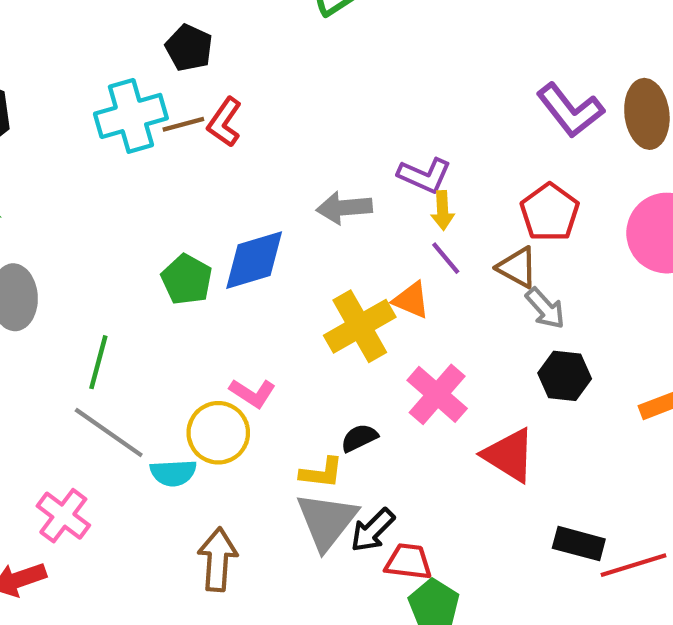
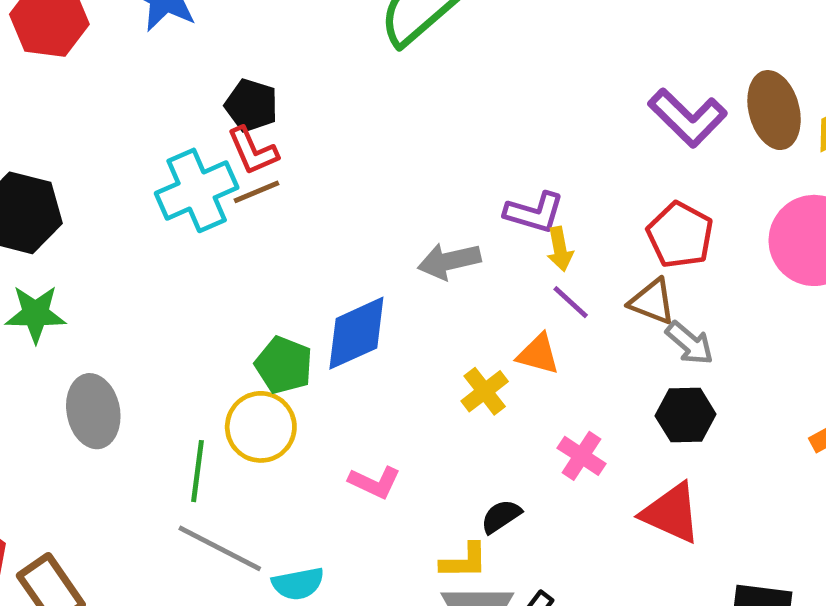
red L-shape: (224, 122) -> (253, 151), moved, turned -51
yellow cross: (360, 326) -> (485, 391), size x0.6
black hexagon: (565, 376) -> (686, 415), moved
pink cross: (437, 394) -> (582, 456), size x0.7
yellow circle: (218, 433) -> (261, 427), moved

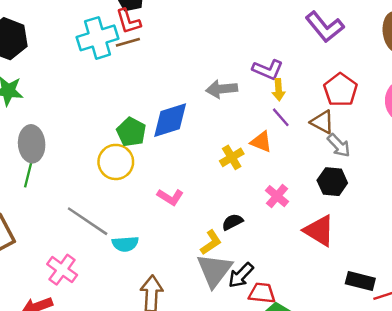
purple L-shape: (688, 118) -> (325, 27), moved
green line: (197, 471) -> (29, 172), moved
yellow L-shape: (464, 561) -> (211, 242), turned -40

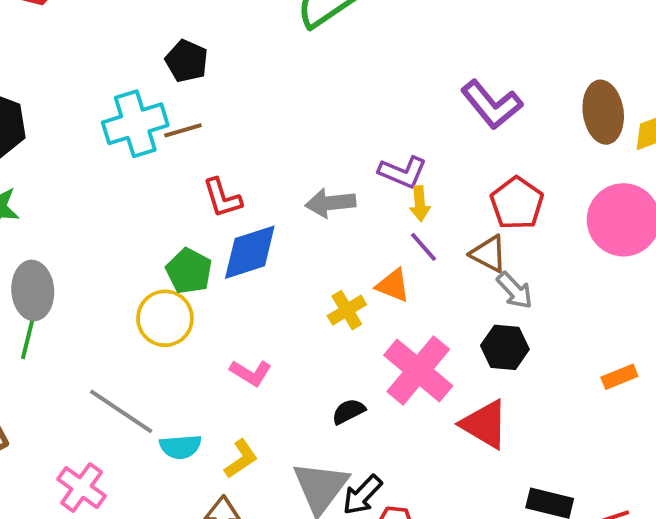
red L-shape: (128, 21) -> (222, 198), moved
pink cross: (277, 196) -> (418, 370), size x1.8
yellow L-shape: (211, 242) -> (241, 459), moved

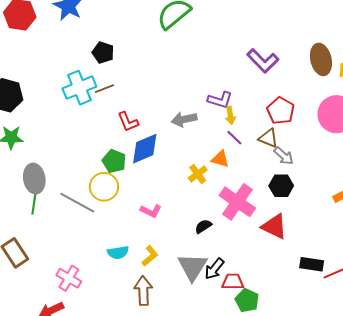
gray line: (121, 411) -> (77, 203), moved

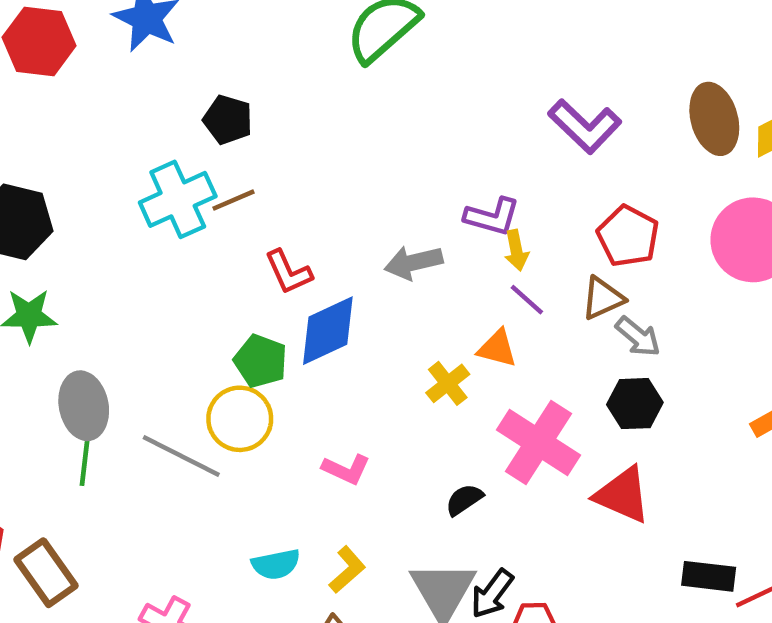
brown triangle: (268, 138) -> (603, 298), turned -45

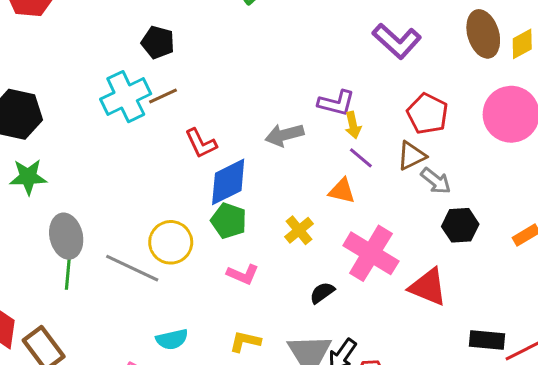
green pentagon: (261, 361) -> (229, 221), moved
yellow cross: (448, 383) -> (299, 230), moved
black hexagon: (635, 404) -> (460, 225), moved
cyan semicircle: (276, 564) -> (172, 339), moved
yellow L-shape: (347, 570) -> (245, 341), turned -124

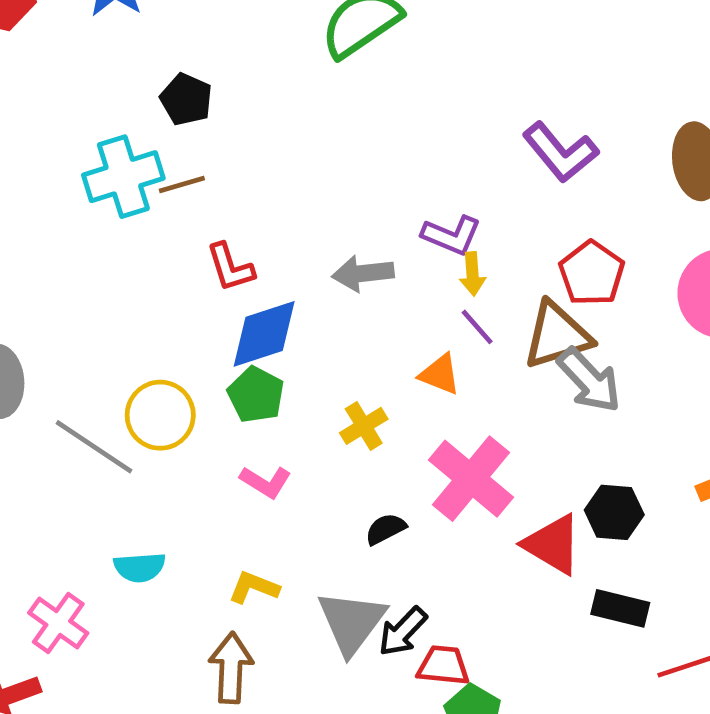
brown triangle: (412, 156) -> (557, 335), size x1.5
gray arrow: (436, 181) -> (589, 380), size x1.4
black hexagon: (460, 225) -> (614, 512), moved
black rectangle: (487, 340) -> (620, 608), moved

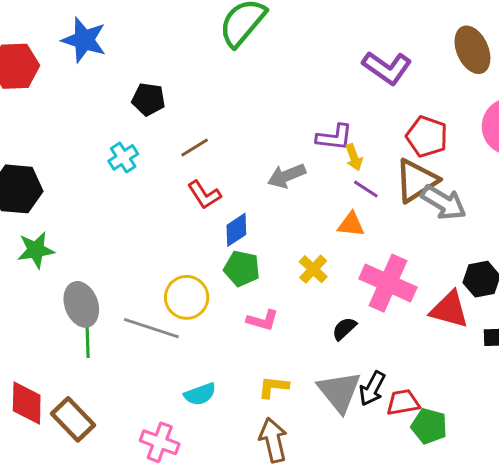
cyan cross: (123, 177) -> (123, 157), size x0.6
brown line: (182, 185) -> (195, 148), moved
blue diamond: (264, 334) -> (236, 230), size x0.7

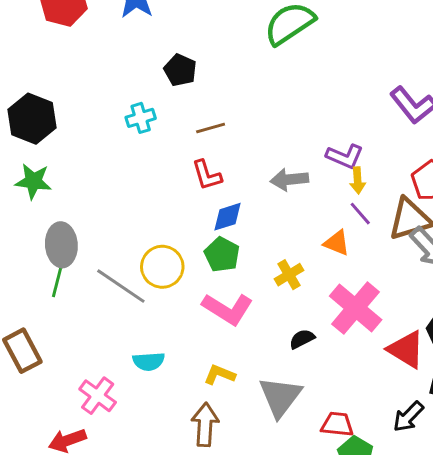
pink L-shape: (263, 320) -> (228, 309), size x1.6
black arrow: (372, 388) -> (408, 417), moved

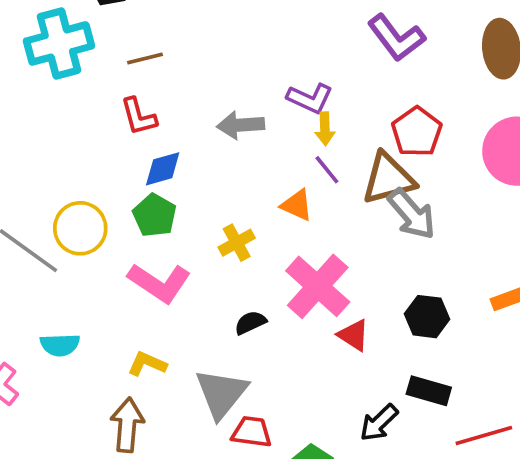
cyan cross: (141, 118) -> (59, 43), size x1.8
red triangle: (406, 349) -> (354, 335), moved, size x0.7
red trapezoid: (337, 424) -> (252, 432), moved

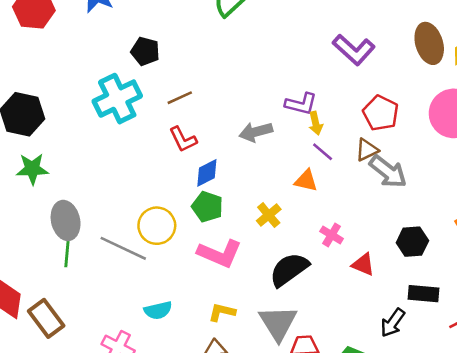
brown triangle: (388, 179) -> (367, 150), size x0.6
pink cross: (318, 286) -> (332, 235), size x0.5
black semicircle: (250, 323) -> (289, 269), size x1.8

